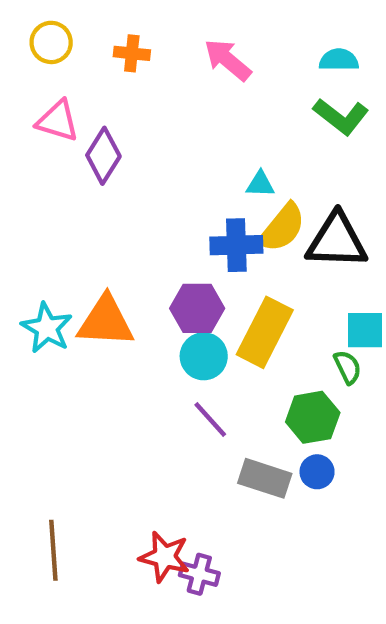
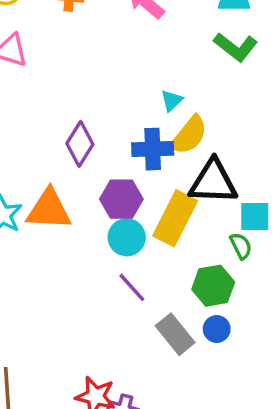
purple diamond: (103, 156) -> (80, 144), moved
cyan triangle: (260, 184) -> (172, 101), turned -45
black triangle: (337, 241) -> (213, 182), moved
gray rectangle: (265, 478) -> (175, 334), turned 33

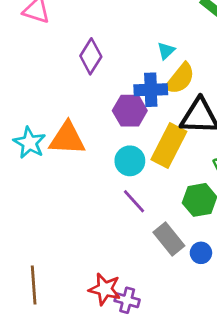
purple diamond: (80, 144) -> (91, 56), moved
purple hexagon: (121, 199) -> (130, 111), moved
blue circle: (217, 329) -> (201, 253), moved

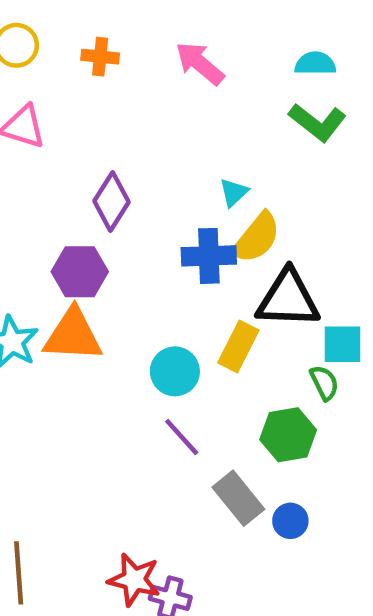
purple hexagon: (130, 111) -> (80, 272), moved
yellow rectangle: (169, 146) -> (238, 346), size x0.7

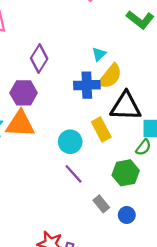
yellow rectangle: (238, 346) -> (101, 130), turned -55
green semicircle: (324, 383) -> (143, 147), turned 63
gray rectangle: (238, 498) -> (101, 204), size x0.7

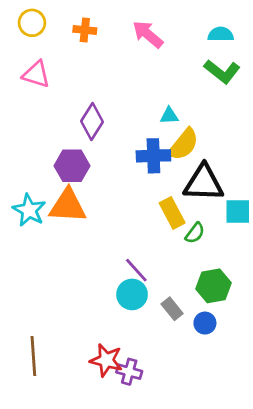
cyan triangle: (99, 54) -> (169, 116), turned 40
cyan circle: (70, 142) -> (132, 294), moved
green semicircle: (143, 147) -> (195, 233), moved
green hexagon: (126, 173) -> (214, 286), moved

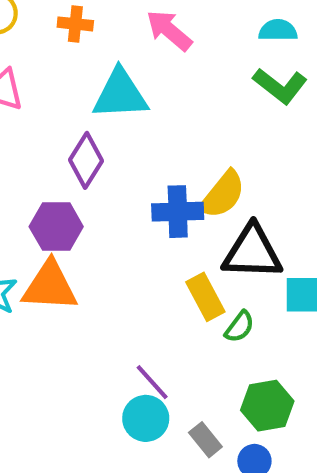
cyan triangle: (169, 116) -> (120, 94), moved, size x2.0

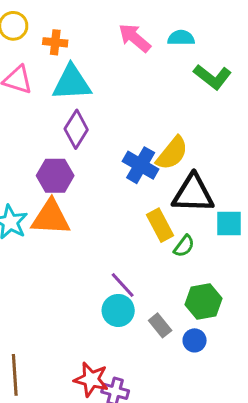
orange cross: (75, 24) -> (55, 42), moved
cyan semicircle: (278, 30) -> (181, 38), moved
cyan triangle: (120, 94) -> (72, 83), moved
blue cross: (178, 212) -> (141, 165), turned 32

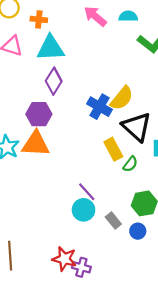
black triangle: (193, 194) -> (137, 127), turned 40

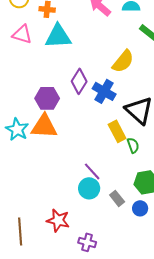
purple diamond: (54, 81) -> (79, 81), moved
yellow semicircle: (122, 98) -> (123, 61), moved
green semicircle: (130, 164) -> (133, 145), turned -56
red star: (64, 259) -> (58, 220), moved

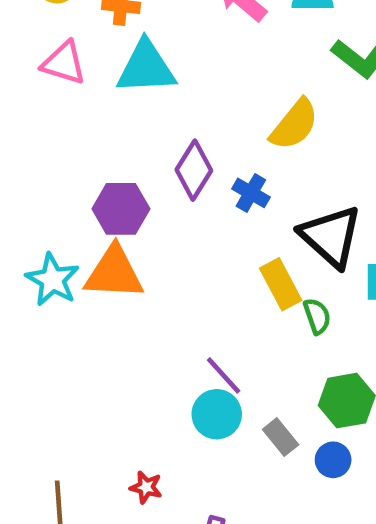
blue cross: (104, 91) -> (251, 193), size x0.7
red star: (58, 220) -> (146, 487), size x0.6

